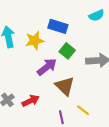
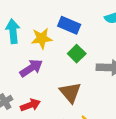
purple arrow: (47, 67) -> (31, 68), moved

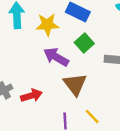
purple arrow: (31, 68) -> (56, 57), moved, turned -120

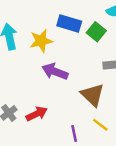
green square: (84, 43) -> (96, 32), moved
brown triangle: (75, 84) -> (93, 95), moved

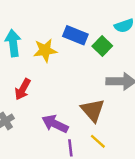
purple arrow: (55, 72) -> (55, 124), moved
red arrow: (37, 114) -> (23, 89), moved, turned 140

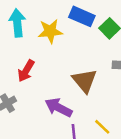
brown triangle: (93, 110) -> (85, 81), moved

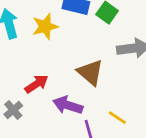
red arrow: (26, 71) -> (36, 84), moved, turned -145

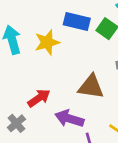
brown triangle: (90, 72) -> (91, 87), turned -32

